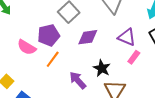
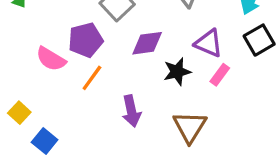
black star: (102, 68) -> (177, 72), moved, turned 30
purple arrow: (78, 80) -> (131, 111), turned -150

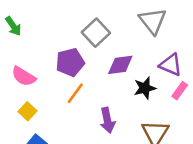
pink semicircle: (51, 59) -> (24, 76), moved
yellow square: (19, 113) -> (28, 111), moved

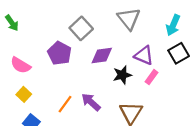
purple pentagon: (70, 62) -> (60, 53), turned -30
orange line: (75, 93) -> (65, 104), moved
purple arrow: (107, 120) -> (91, 102), turned 144

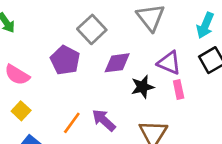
pink rectangle: (152, 77) -> (179, 89), turned -48

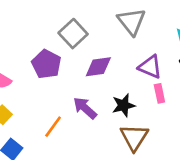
black star: (143, 87) -> (124, 105), moved
purple arrow: (104, 120) -> (85, 108), moved

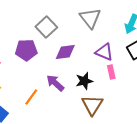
purple pentagon: (46, 64) -> (26, 50), turned -30

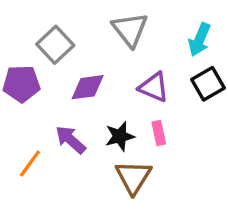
pink rectangle: (111, 72) -> (159, 133), moved

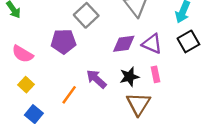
purple diamond: (88, 87) -> (124, 44), moved

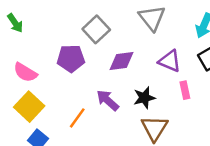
purple diamond: (124, 44) -> (122, 61), moved
pink rectangle: (155, 74) -> (185, 90), moved
yellow square: (26, 85) -> (29, 107), size x1.6

